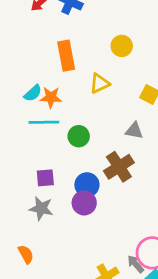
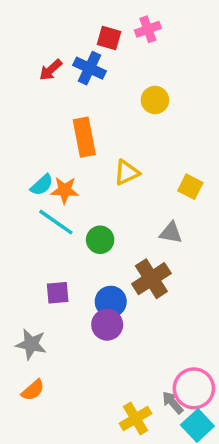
yellow circle: (122, 46) -> (155, 100), moved
cyan line: (44, 122) -> (56, 222), turned 36
gray star: (41, 208) -> (31, 344), moved
orange semicircle: (26, 254) -> (33, 390), turned 78

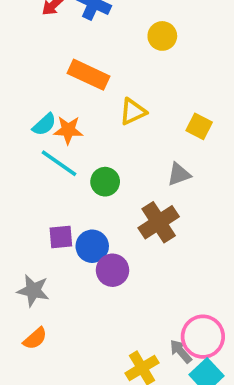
orange rectangle: (84, 137) -> (89, 75), turned -54
gray triangle: (171, 233) -> (179, 174), turned -30
blue circle: (111, 302) -> (92, 246), moved

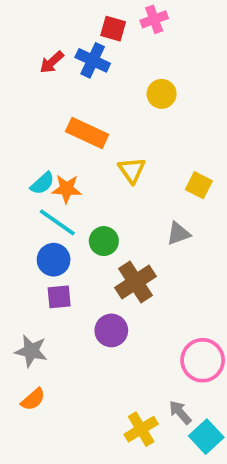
yellow triangle: (133, 112) -> (132, 170), turned -40
brown cross: (159, 222) -> (135, 282), moved
blue circle: (92, 246) -> (54, 260), moved
pink circle: (203, 337) -> (203, 360), moved

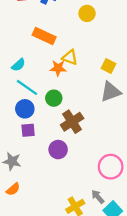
yellow triangle: (132, 170) -> (70, 57), turned -35
orange star: (67, 189) -> (58, 68), moved
gray triangle: (178, 234) -> (111, 92), moved, size x1.5

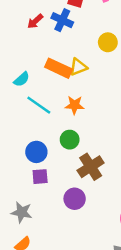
yellow triangle: (70, 57) -> (78, 67), moved, turned -42
cyan semicircle: (18, 65) -> (22, 79), moved
cyan line: (27, 87) -> (39, 105), moved

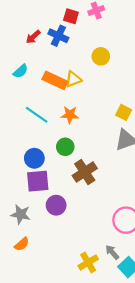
cyan semicircle: (22, 79) -> (21, 71), moved
purple square: (40, 177) -> (38, 181), size x1.5
purple circle: (75, 199) -> (56, 205), moved

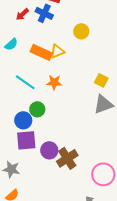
green circle: (65, 147) -> (37, 109), moved
brown cross: (85, 172) -> (67, 158), moved
purple circle: (56, 205) -> (49, 150), moved

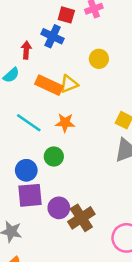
red arrow: (22, 14) -> (26, 50), moved, turned 136
green circle: (37, 109) -> (54, 157), moved

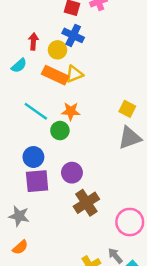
blue cross: (53, 36) -> (73, 35), moved
yellow circle: (99, 59) -> (58, 50), moved
green circle: (54, 157) -> (60, 131), moved
purple circle: (59, 208) -> (72, 173), moved

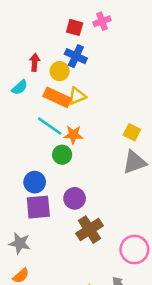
cyan line: (36, 111) -> (50, 126), moved

